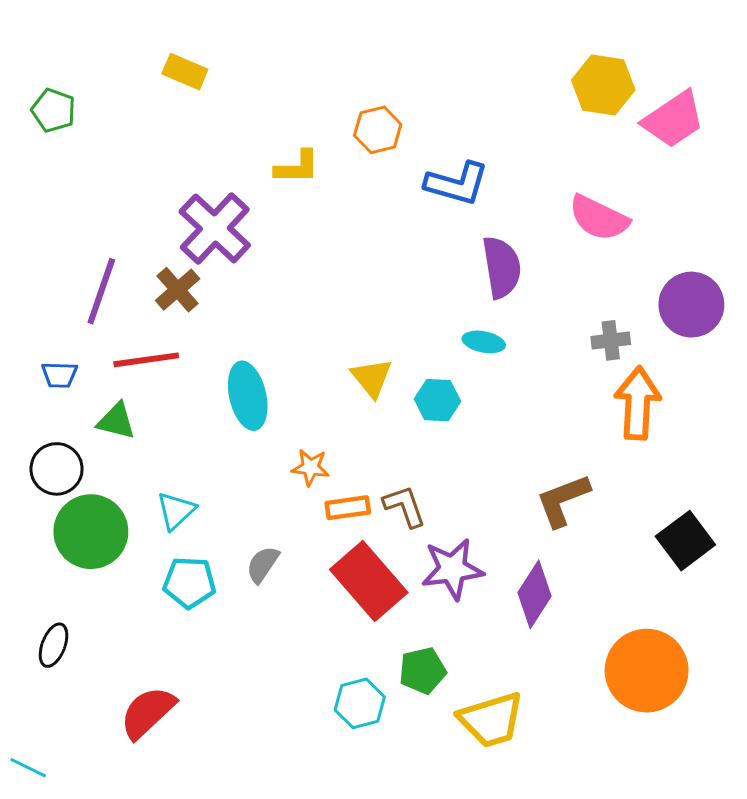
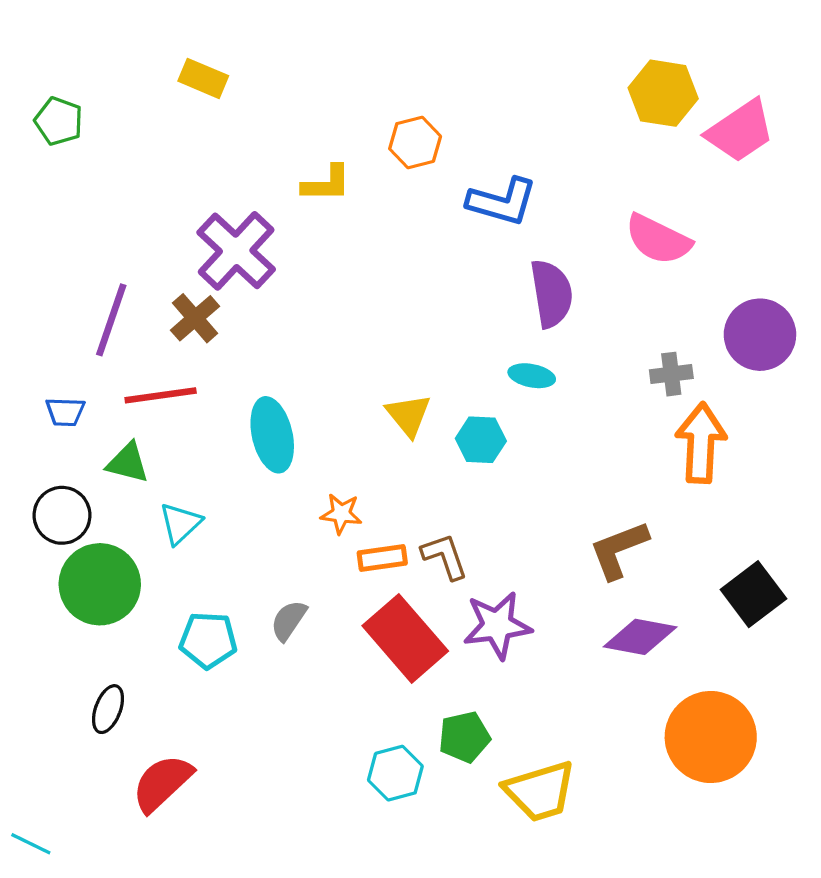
cyan triangle: (176, 511) -> (180, 524), moved
purple diamond: (535, 594) -> (640, 637), moved, turned 68
black ellipse: (54, 645) -> (108, 709), moved

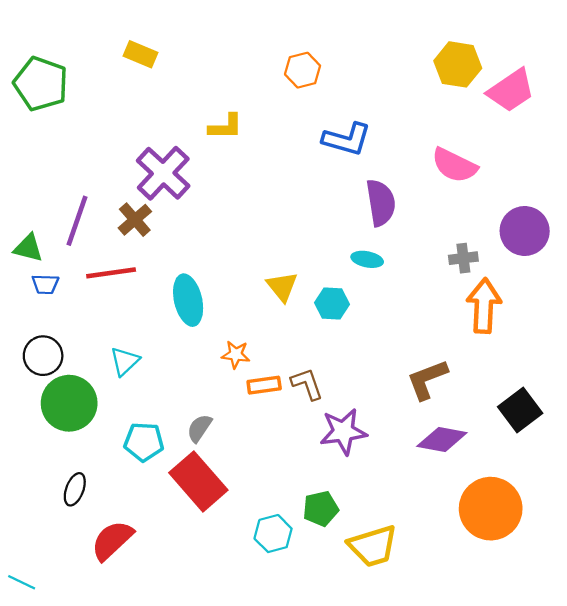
green pentagon: (59, 121) -> (41, 84), size x1.6
orange hexagon: (415, 142) -> (303, 70), moved
green triangle: (128, 463) -> (28, 248), moved
red rectangle: (405, 638) -> (198, 481), moved

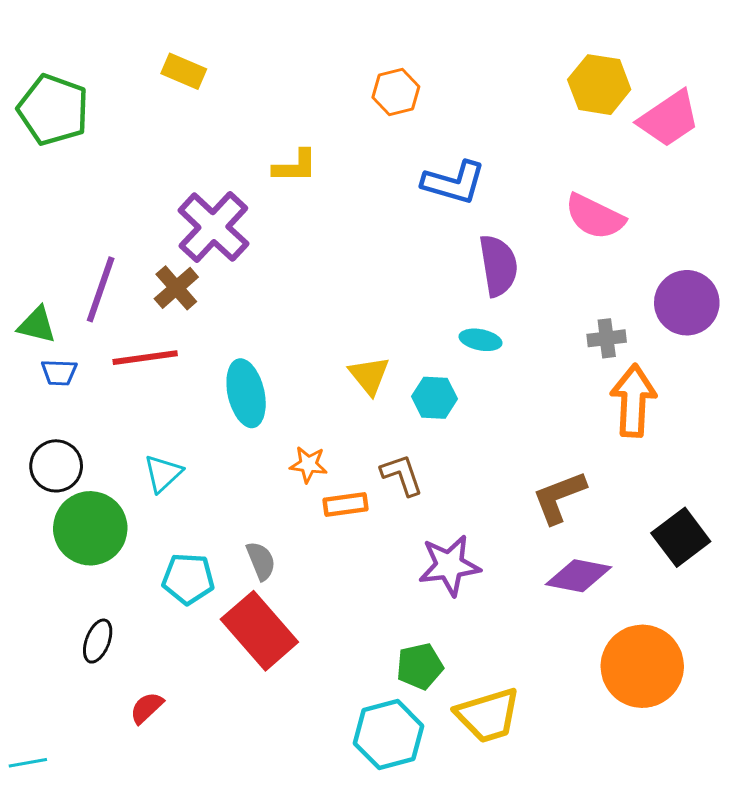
brown L-shape: (307, 384) -> (402, 475), moved
gray semicircle: (199, 428) -> (261, 561), turned 124
cyan hexagon: (273, 534) -> (389, 735), moved, size x1.4
red semicircle: (112, 540) -> (147, 708), size x0.6
cyan line: (22, 582) -> (28, 763), turned -36

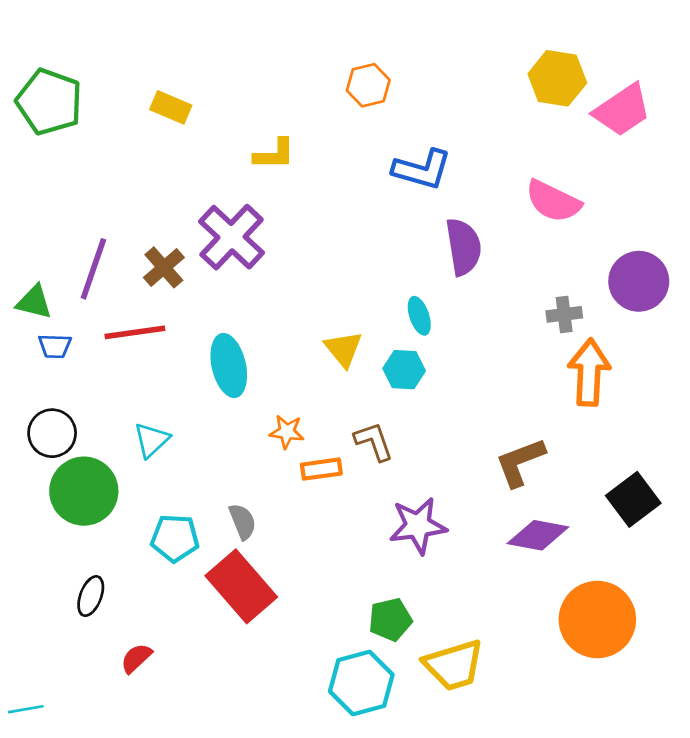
yellow rectangle: (184, 71) -> (171, 107), moved
purple cross: (213, 227) -> (232, 237), moved
cyan ellipse: (481, 340) -> (419, 316), moved, turned 60

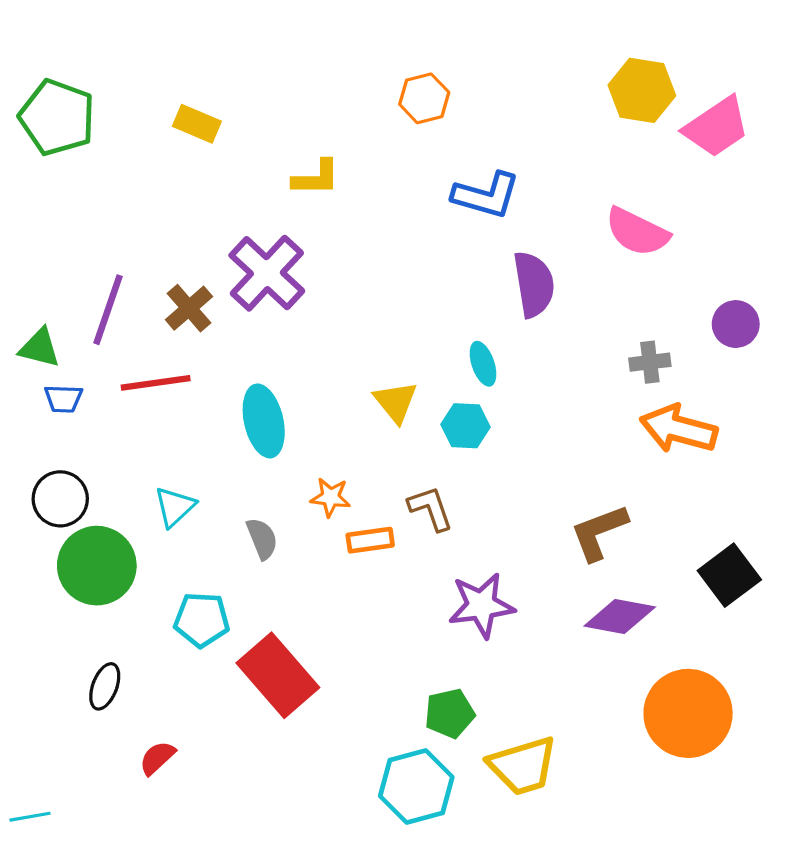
purple circle: (639, 281) -> (736, 324), size x0.7
orange arrow: (589, 372) -> (678, 429), turned -78
gray semicircle: (243, 521) -> (262, 539), moved

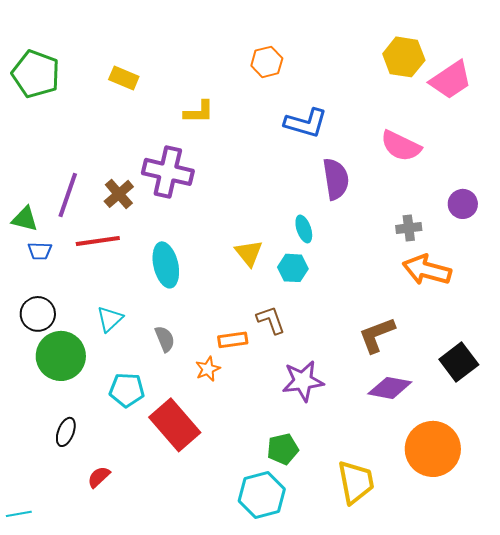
purple cross: (267, 273) -> (168, 172), turned -30
orange star: (330, 497) -> (208, 369), moved, turned -30
yellow trapezoid: (523, 766) -> (356, 482), moved, turned -84

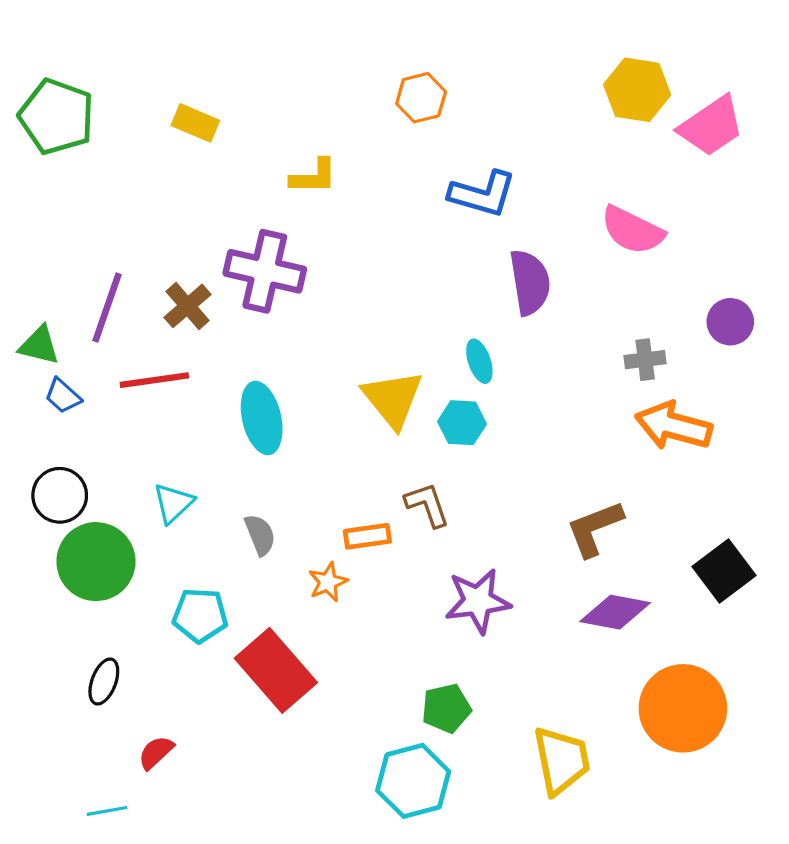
blue trapezoid: (40, 251) -> (63, 396), turned 40
yellow triangle: (249, 253) -> (393, 399), size x1.4
cyan line: (19, 514) -> (107, 811), moved

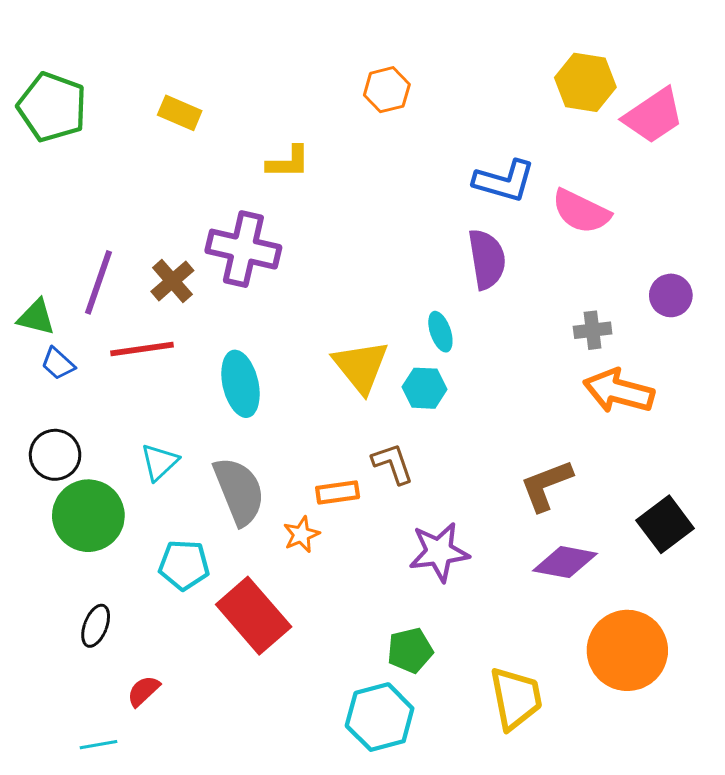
blue L-shape: (483, 194) -> (504, 181), moved
gray semicircle: (260, 535) -> (239, 491), size x1.8

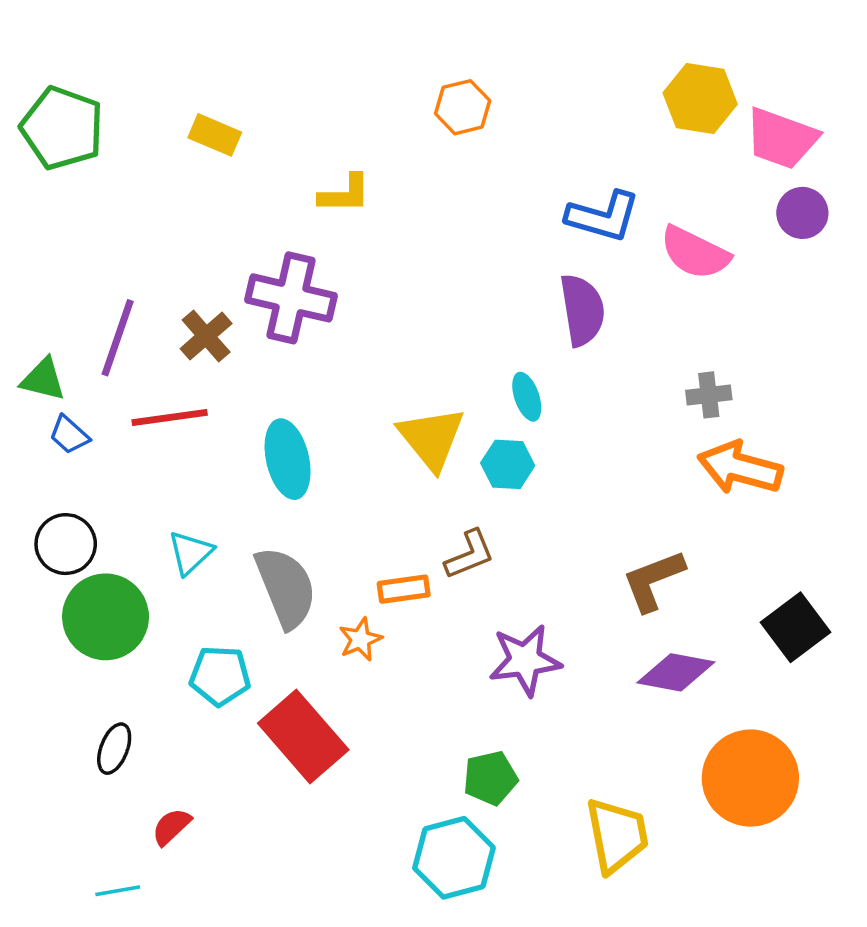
pink trapezoid: (653, 116) -> (782, 138), turned 54
purple circle: (671, 295) -> (802, 213), moved
brown L-shape: (393, 464) -> (470, 554), turned 87

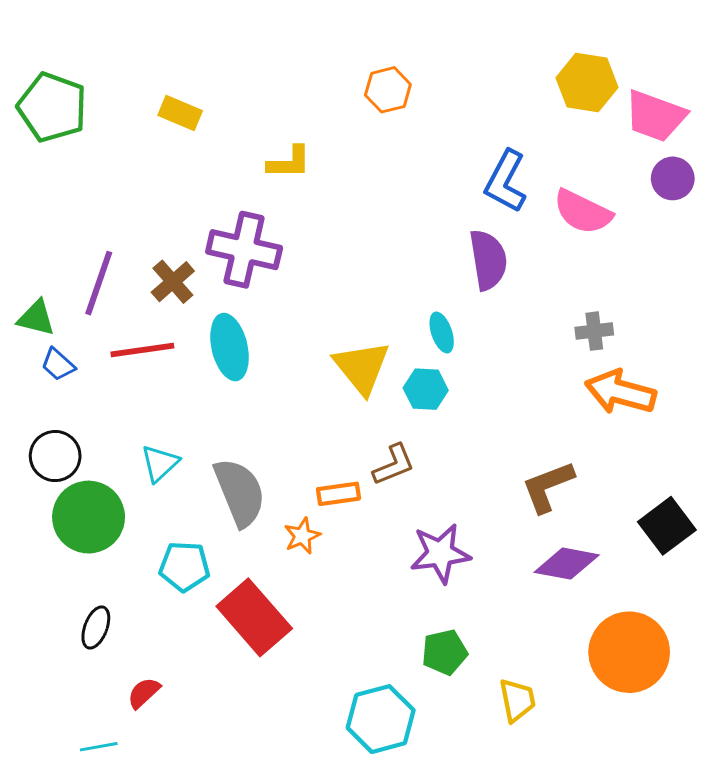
blue L-shape: (603, 216) -> (506, 181), turned 102
cyan ellipse: (288, 459) -> (230, 347), moved
green pentagon: (490, 778) -> (445, 652), moved
yellow trapezoid: (617, 835) -> (517, 700), size x0.7

